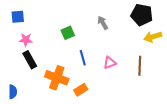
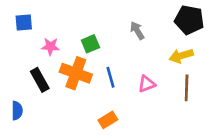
yellow arrow: (153, 37) -> (181, 56), moved
pink star: (26, 40) -> (50, 46), moved
orange cross: (57, 78) -> (76, 73), moved
blue semicircle: (13, 92) -> (17, 111), moved

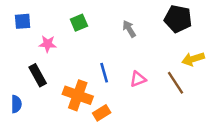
green square: (90, 44) -> (79, 23), moved
yellow arrow: (181, 56) -> (193, 59), moved
orange cross: (76, 73) -> (78, 95), moved
brown line: (187, 88) -> (176, 83), turned -35

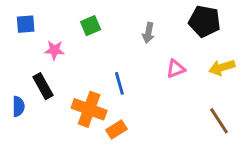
gray arrow: (129, 29) -> (148, 33), turned -138
pink triangle: (138, 79) -> (176, 69), moved
brown line: (176, 83) -> (219, 121), moved
blue semicircle: (16, 104) -> (18, 106), moved

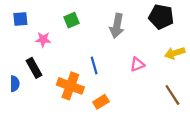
gray arrow: (148, 33) -> (117, 26), size x1.5
pink triangle: (176, 69) -> (137, 64), moved
orange rectangle: (117, 129) -> (101, 102), moved

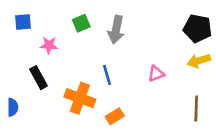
black pentagon: (161, 17) -> (197, 28), moved
gray arrow: (117, 26) -> (116, 30), moved
blue semicircle: (15, 84) -> (13, 107), moved
brown line: (172, 95) -> (196, 109), turned 35

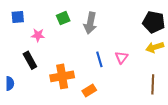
pink triangle: (156, 74) -> (121, 57), turned -32
blue line: (107, 75) -> (99, 59), moved
orange cross: (80, 98) -> (62, 76), turned -30

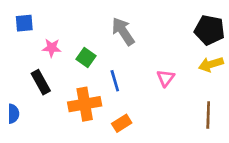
green square: (63, 18) -> (86, 57), moved, turned -32
gray arrow: (90, 23) -> (123, 31), turned 135
blue line: (99, 59) -> (115, 81), moved

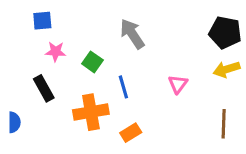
blue square: (24, 23) -> (42, 21), moved

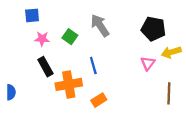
black pentagon: (225, 32) -> (153, 29), moved
green square: (92, 62) -> (70, 37), moved
pink triangle: (178, 84) -> (148, 63), moved
black rectangle: (44, 88) -> (45, 67), moved

